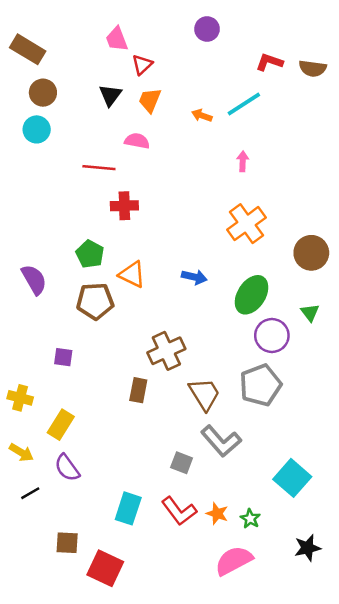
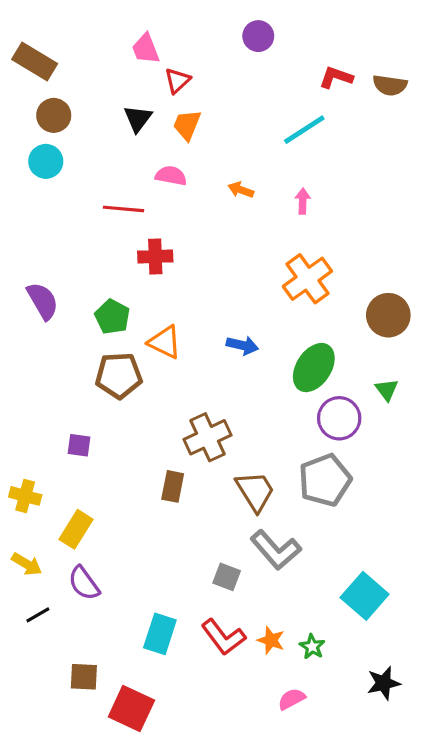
orange arrow: (202, 115) -> (241, 190), moved
purple semicircle: (34, 280) -> (43, 301), moved
pink semicircle: (234, 561) -> (292, 699), size x0.6

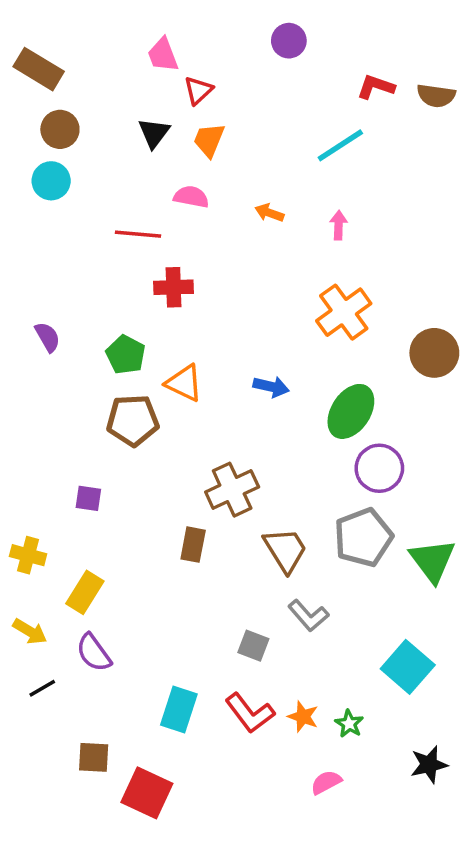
purple semicircle: (43, 301) -> (48, 337), size x0.7
green triangle: (387, 390) -> (433, 560), moved, size x1.8
gray L-shape: (276, 550) -> (308, 615), size x0.7

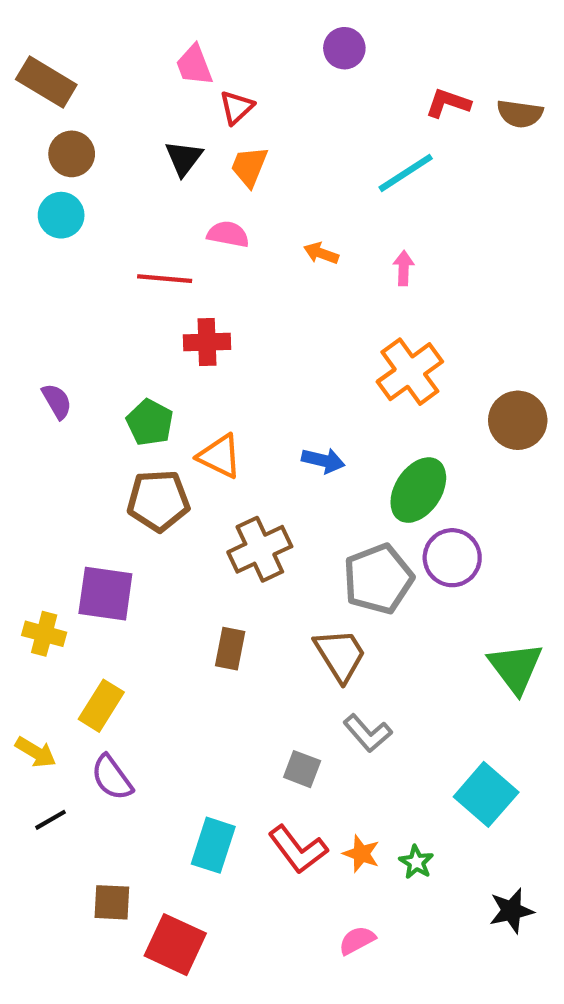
brown cross: (232, 490) -> (260, 549), moved
purple square: (88, 498) -> (105, 594), size x1.8
gray pentagon: (363, 537) -> (378, 579), moved
yellow cross: (28, 555) -> (44, 634), moved
pink semicircle: (326, 782) -> (357, 940), moved

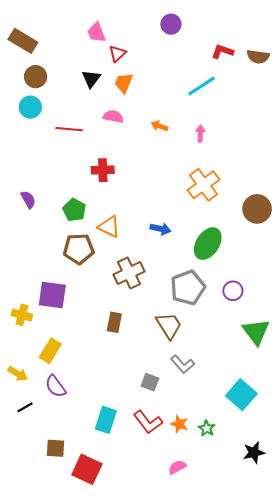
red line: (165, 279) -> (69, 129), moved
purple circle: (452, 558) -> (233, 291), moved, size x0.7

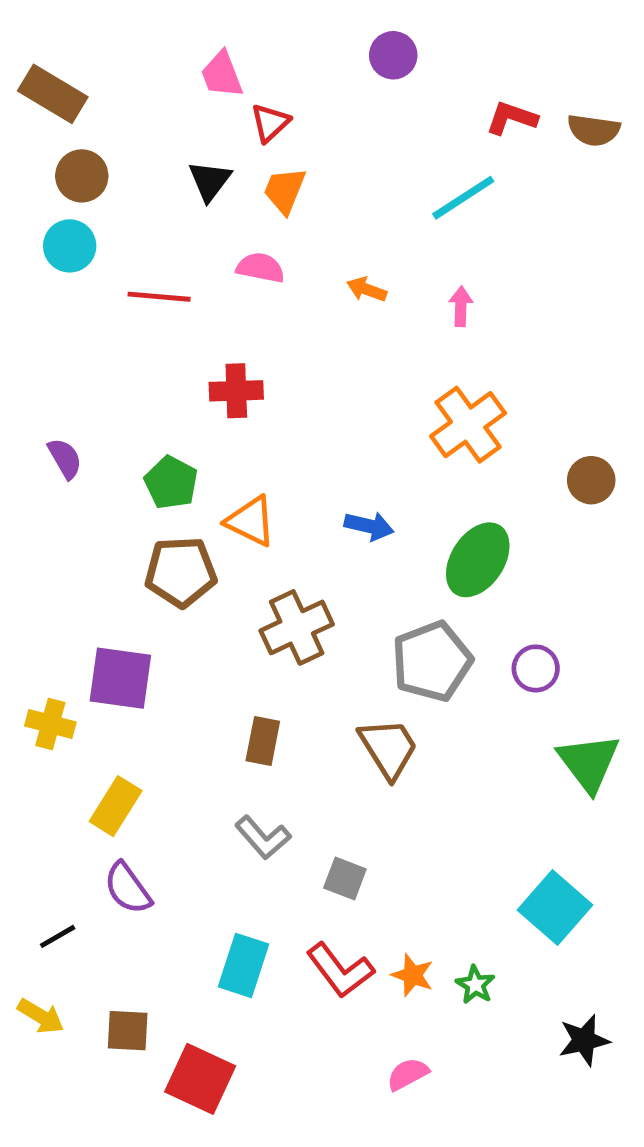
brown circle: (257, 209) -> (591, 480), size x0.7
gray L-shape: (183, 364) -> (263, 837), moved
yellow arrow: (18, 374) -> (41, 1016), moved

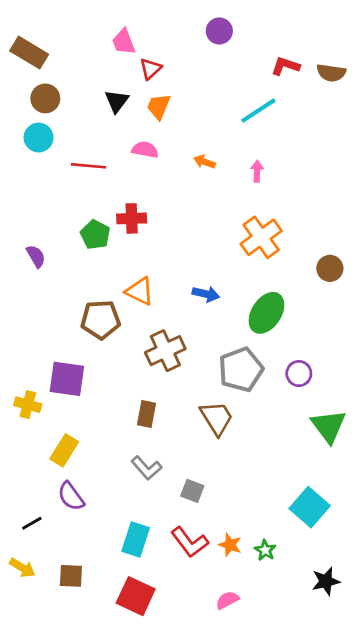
green pentagon: (171, 483) -> (95, 235), moved
red square: (200, 1079) -> (136, 596), moved

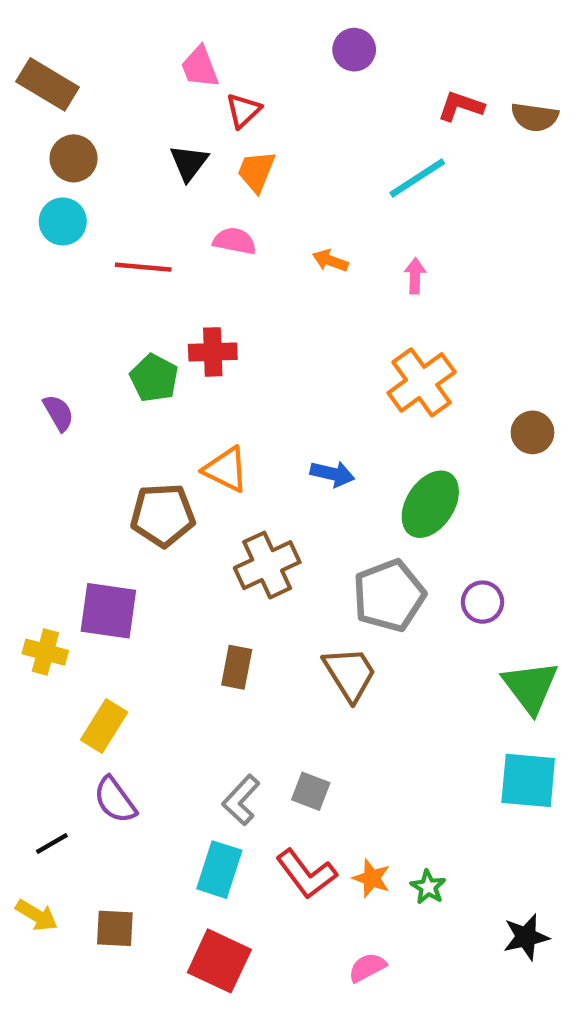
gray L-shape: (146, 468) -> (241, 800), moved, turned 84
cyan square: (310, 507) -> (528, 780), moved, turned -36

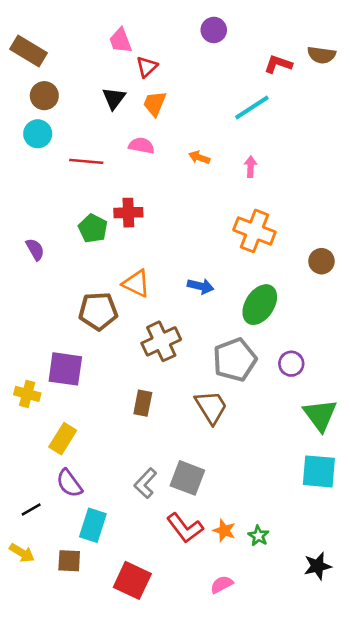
brown semicircle: (535, 117) -> (321, 55), moved
orange cross: (422, 382) -> (254, 231), turned -33
gray square: (311, 791) -> (187, 478), size x1.5
cyan rectangle: (219, 870) -> (93, 525), moved

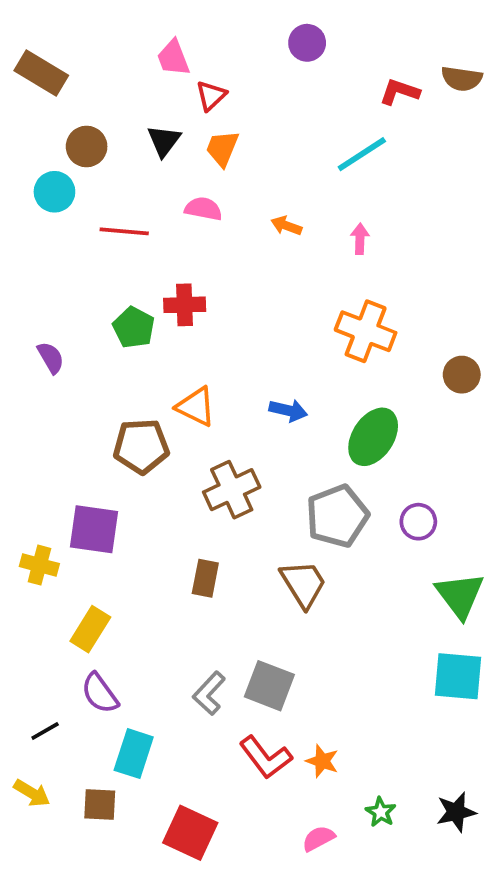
brown circle: (44, 96) -> (87, 146), moved
green star: (258, 536) -> (381, 812), moved

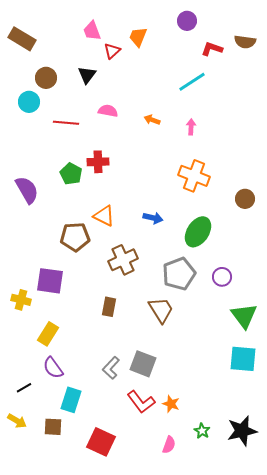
purple circle: (307, 43) -> (187, 21), moved
orange trapezoid: (222, 148) -> (138, 37), moved
purple semicircle: (51, 358) -> (27, 190), size x1.6
black star: (456, 812) -> (242, 431), size x1.4
pink semicircle: (318, 838) -> (169, 445), turned 138

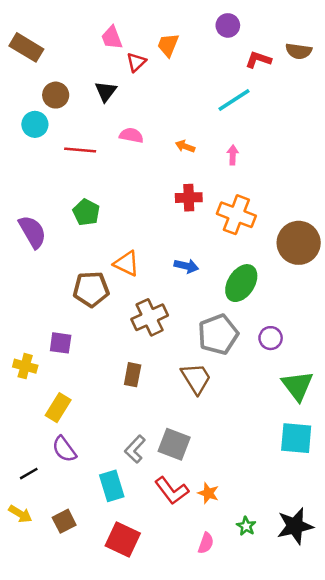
red cross: (98, 162) -> (189, 198), moved
brown circle: (245, 199) -> (299, 243), size x1.8
purple square: (50, 281) -> (61, 343), size x0.7
cyan rectangle: (71, 400) -> (112, 486), moved, turned -35
brown square: (53, 427) -> (64, 521), turned -30

